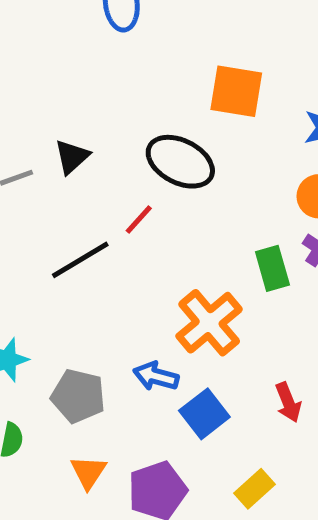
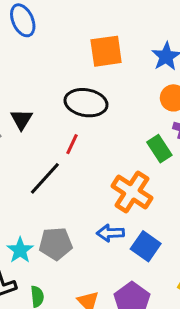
gray pentagon: (78, 396) -> (56, 244), moved

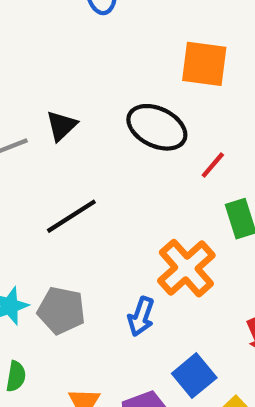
red line: (72, 144) -> (213, 165), moved
blue arrow: (110, 233) -> (141, 316), turned -84
blue square: (146, 246) -> (194, 376), moved

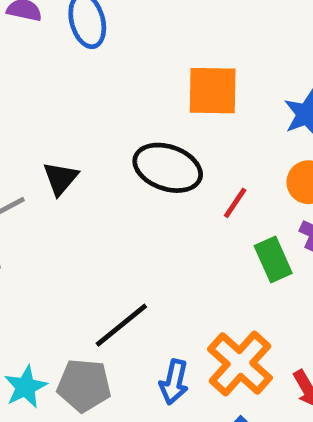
black line: (71, 216) -> (121, 325), moved
orange cross: (186, 268) -> (240, 364), moved

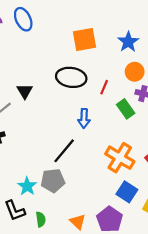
blue arrow: (174, 382) -> (84, 118), moved

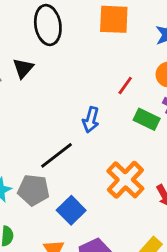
black ellipse: (71, 77) -> (48, 25), moved, turned 60
green rectangle: (126, 109) -> (147, 119), turned -42
blue square: (127, 192) -> (71, 210), moved

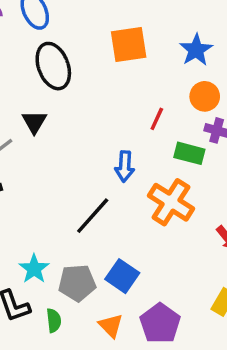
orange cross: (125, 180) -> (171, 202), moved
gray pentagon: (33, 190) -> (77, 283), moved

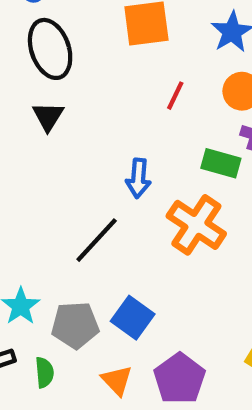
red line: (157, 119) -> (175, 96), moved
black triangle: (34, 122) -> (48, 116), moved

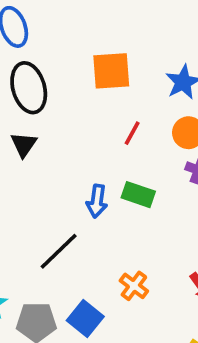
green rectangle: (221, 163) -> (138, 195), moved
orange cross: (196, 225) -> (134, 286), moved, size x0.6

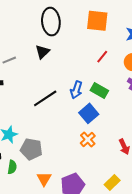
black line: (59, 251) -> (45, 98), moved
blue square: (85, 319) -> (89, 113), moved

